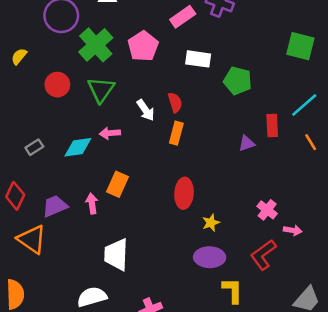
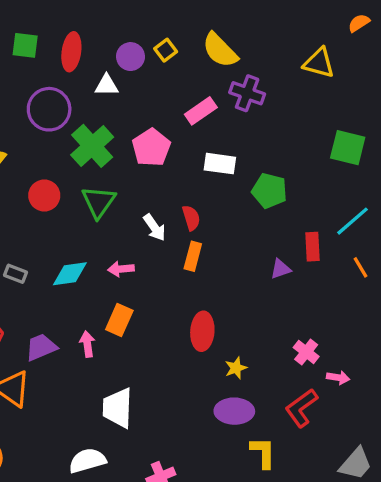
pink arrow: (110, 133) -> (121, 269), moved
gray rectangle: (34, 147) -> (16, 274), turned 54

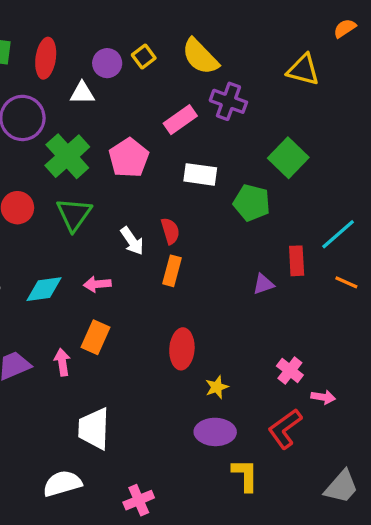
green square: (348, 148) -> (288, 158), moved, turned 30
orange line: (360, 267) -> (346, 282), turned -35

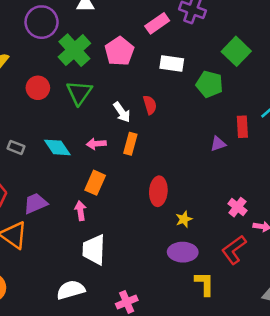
orange rectangle: (172, 271) -> (130, 144), moved
cyan diamond: (44, 289) -> (57, 147), turned 64
pink arrow: (62, 362) -> (80, 211), moved

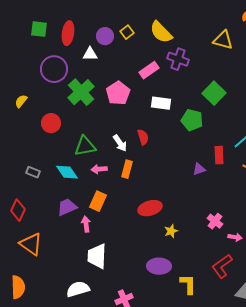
green triangle: (79, 93) -> (85, 146), moved, turned 45
red ellipse: (158, 191) -> (150, 208), turned 70
purple trapezoid: (35, 203) -> (67, 207), moved
red L-shape: (234, 250) -> (222, 266), moved
purple ellipse: (183, 252) -> (159, 266), moved

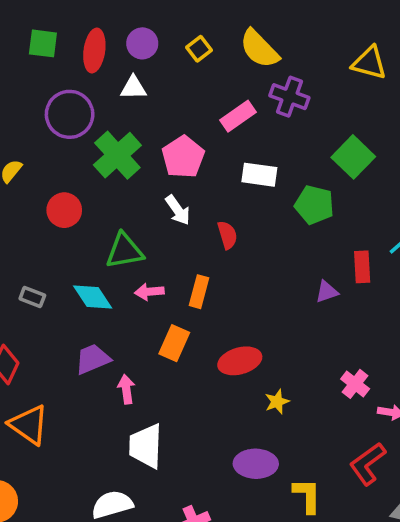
purple circle: (105, 36) -> (142, 43), moved
white arrow: (120, 143) -> (178, 210), moved
orange rectangle: (98, 201) -> (174, 343), moved

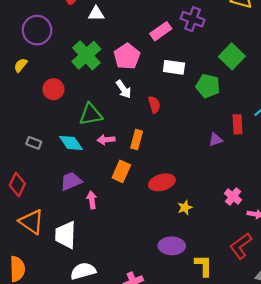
purple circle: (70, 114) -> (37, 30), moved
white trapezoid: (146, 446) -> (65, 235), moved

